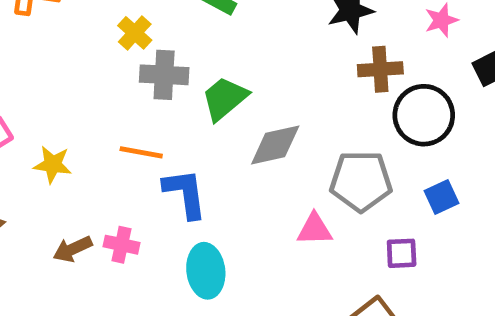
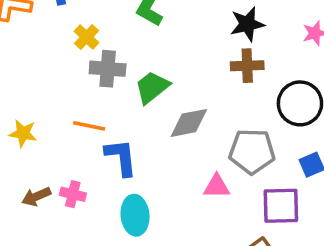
brown cross: (380, 69) -> (247, 66), moved
purple square: (402, 253) -> (281, 206), size x1.6

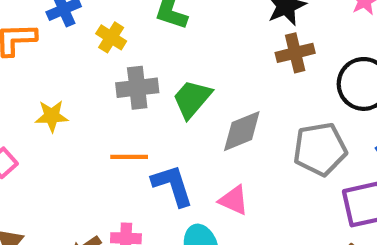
yellow cross: (87, 37) -> (111, 37), moved
yellow star: (23, 133) -> (52, 116), moved
pink triangle: (217, 186) -> (234, 200), moved, turned 36

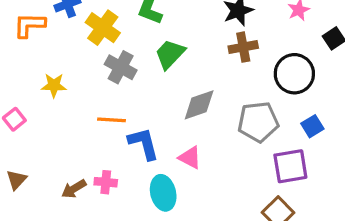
yellow cross: (111, 37) -> (103, 28), size x1.5
gray cross: (137, 88) -> (121, 67), turned 32
green trapezoid: (192, 99) -> (170, 54), moved

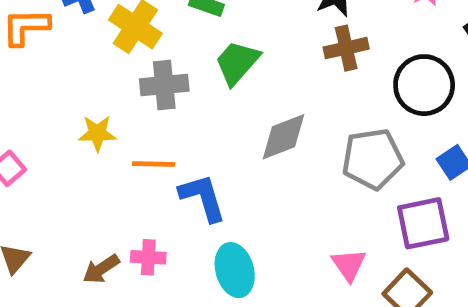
gray cross: (121, 67) -> (164, 85), turned -32
yellow star: (54, 85) -> (97, 133), moved
pink triangle: (190, 158) -> (349, 265), moved, turned 30

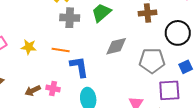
yellow star: (97, 133) -> (29, 47), moved

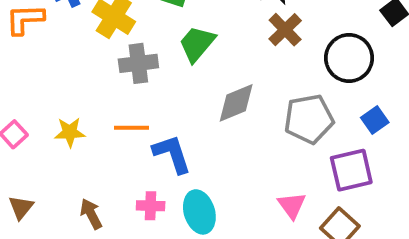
brown cross: (147, 13) -> (285, 30), turned -30
pink cross: (53, 88) -> (151, 206), moved
brown arrow: (33, 91) -> (91, 214), turned 98

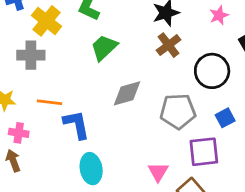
gray cross: (138, 63) -> (31, 55), moved
pink cross: (151, 206) -> (19, 133), moved

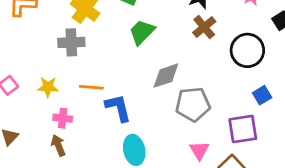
gray pentagon: (178, 111) -> (193, 104), moved

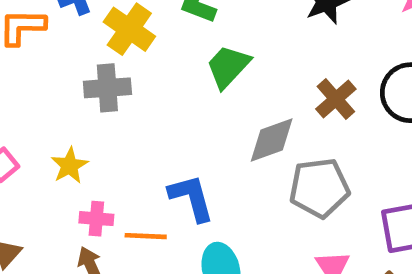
brown cross: (204, 27) -> (336, 99), moved
yellow star: (48, 87) -> (70, 166), turned -30
orange line: (91, 87) -> (146, 236), moved

